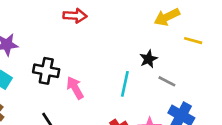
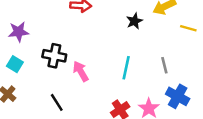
black star: (148, 59) -> (134, 21), moved
gray line: (167, 81) -> (164, 65), turned 49

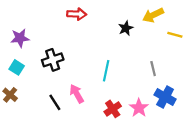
black cross: (54, 56) -> (53, 60), turned -30
cyan line: (126, 68) -> (106, 71), moved
pink arrow: (81, 71) -> (77, 94), moved

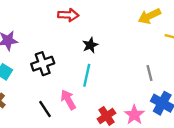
black star: (126, 28) -> (90, 45), moved
cyan line: (106, 71) -> (87, 75), moved

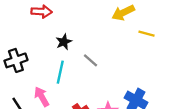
gray line: (149, 73) -> (91, 60), moved, turned -35

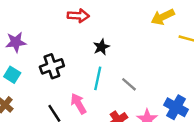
gray line: (91, 60) -> (129, 84), moved

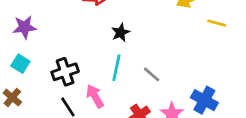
black cross: (52, 66) -> (65, 72), moved

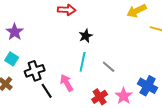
purple star: (24, 27) -> (15, 32), turned -30
black cross: (65, 72) -> (35, 71), moved

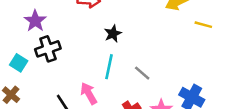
purple star: (15, 32) -> (35, 21), moved
black cross: (35, 71) -> (48, 49), moved

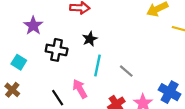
black star: (113, 34) -> (90, 39), moved
black cross: (48, 49) -> (57, 50), moved, turned 30

